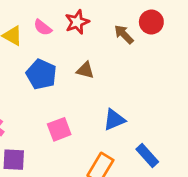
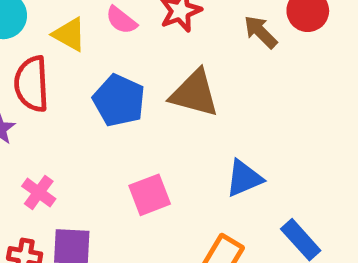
brown triangle: (85, 70) -> (194, 93), size x1.6

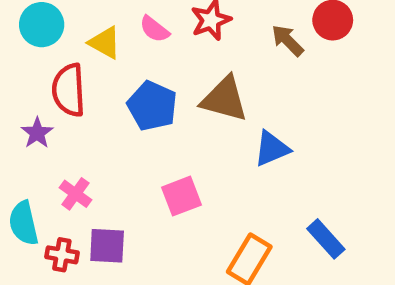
blue triangle: (244, 178) -> (272, 149), moved

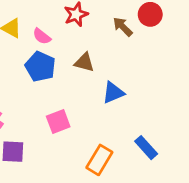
pink semicircle: (154, 29) -> (42, 36), moved
brown triangle: (224, 99) -> (84, 62), size x0.7

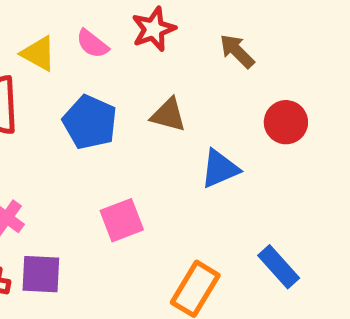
red circle: (150, 14) -> (286, 122), moved
pink semicircle: (42, 36) -> (92, 44), moved

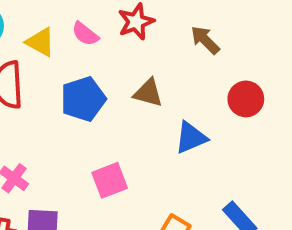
blue pentagon: (90, 122) -> (83, 99), turned 30

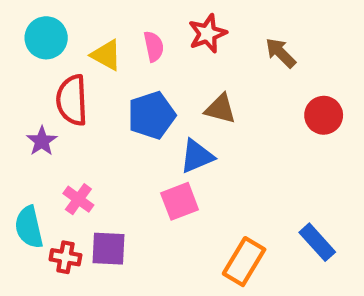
pink semicircle: (85, 34) -> (154, 46), turned -140
blue triangle: (191, 138) -> (197, 156), moved

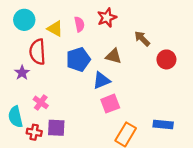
brown arrow: (281, 53) -> (142, 39), moved
pink square: (180, 201) -> (110, 104), moved
blue rectangle: (317, 242) -> (163, 124), turned -42

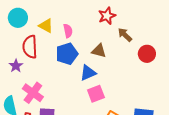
red star: (107, 18) -> (107, 16), moved
pink semicircle: (79, 24) -> (68, 31), moved
pink cross: (41, 102) -> (33, 93), size x1.5

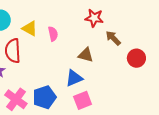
red star: (107, 16) -> (94, 18), turned 30
blue pentagon: (67, 54) -> (45, 97), moved

